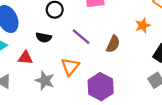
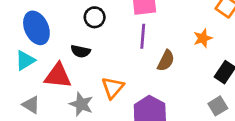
purple line: (81, 37) -> (143, 36), moved, turned 54
red triangle: (25, 58) -> (58, 76), size x1.5

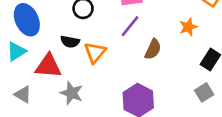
purple line: (143, 36) -> (130, 26), turned 35
orange triangle: (113, 88) -> (95, 52), moved

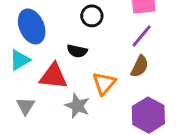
brown semicircle: (153, 49) -> (140, 66), moved
orange triangle: (95, 52) -> (104, 83), moved
gray triangle: (23, 94) -> (26, 106), turned 30

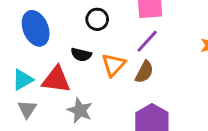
cyan triangle: (20, 60) -> (23, 80), moved
orange triangle: (104, 83) -> (113, 65), moved

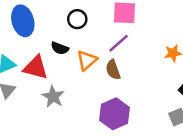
brown semicircle: (144, 72) -> (113, 70), turned 126

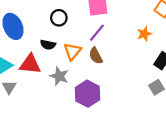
gray star: (53, 97) -> (59, 76), moved
purple hexagon: (114, 114) -> (87, 94), moved

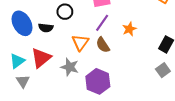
orange star: (144, 34) -> (129, 29), moved
black semicircle: (48, 45) -> (46, 28), moved
red triangle: (30, 64) -> (41, 58), turned -40

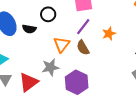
red triangle: (41, 58) -> (29, 82), moved
gray star: (70, 67) -> (50, 67), turned -30

